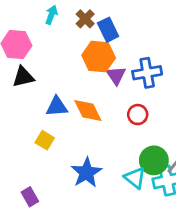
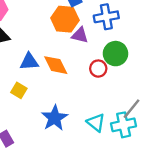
blue cross: (147, 73) -> (106, 17), moved
purple triangle: (116, 75) -> (80, 35), turned -42
green circle: (154, 160) -> (116, 54), moved

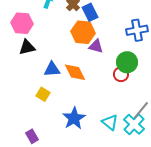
blue cross: (106, 17) -> (137, 30), moved
red circle: (98, 69) -> (121, 74), moved
cyan cross: (124, 125) -> (134, 124), turned -35

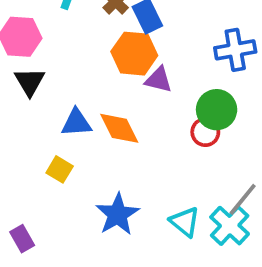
black triangle: (27, 47) -> (30, 82), turned -48
purple rectangle: (32, 136) -> (22, 239), moved

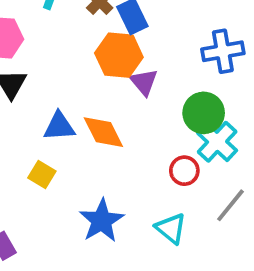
purple triangle: (159, 80) -> (144, 82), turned 36
red circle: (205, 132) -> (184, 171), moved
cyan cross: (230, 226) -> (217, 142), moved

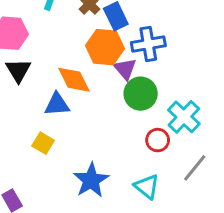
blue cross: (223, 51) -> (148, 44), moved
green circle: (204, 113) -> (141, 94), moved
orange diamond: (103, 132) -> (74, 80), moved

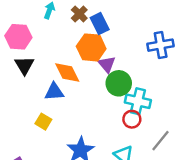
blue cross: (148, 44) -> (161, 45), moved
cyan cross: (184, 117) -> (138, 101), moved, turned -30

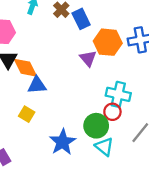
orange hexagon: (91, 47) -> (108, 42), moved
orange diamond: (67, 73) -> (25, 68), moved
green circle: (119, 83) -> (96, 126), moved

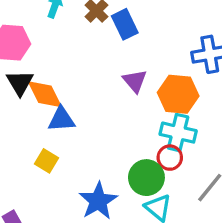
orange hexagon: (108, 42) -> (178, 94), moved

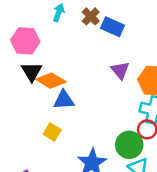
blue rectangle: (125, 24) -> (113, 27), turned -40
orange diamond: (45, 94) -> (51, 81), turned -32

